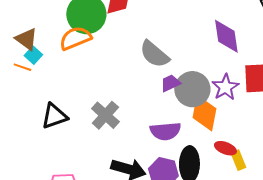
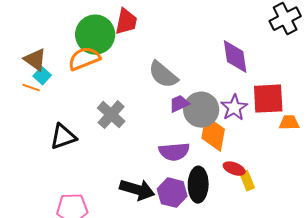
gray cross: (105, 115) -> (111, 115), moved

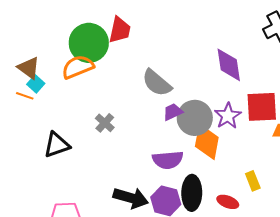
gray cross: (111, 115) -> (105, 123), size x0.7
red ellipse: (234, 169) -> (228, 202), moved
yellow rectangle: (247, 181) -> (253, 181), moved

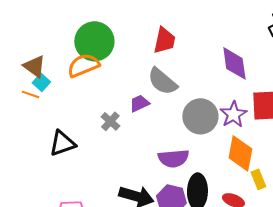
red trapezoid: (120, 30) -> (164, 40), moved
purple trapezoid: (173, 112) -> (139, 103), moved
orange diamond: (207, 142) -> (240, 153), moved

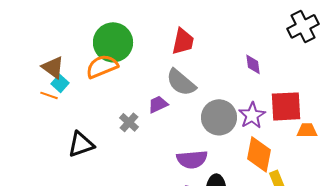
purple diamond: (234, 63) -> (253, 64), size x0.6

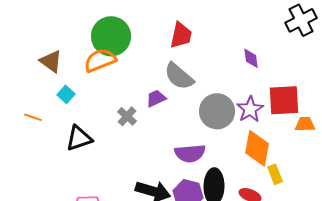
cyan square: (60, 83) -> (66, 94), moved
orange line: (49, 95) -> (33, 117), moved

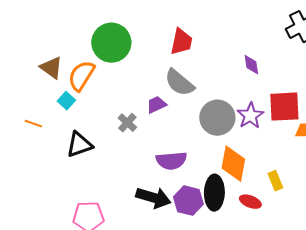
orange semicircle: (100, 60) -> (81, 76), moved, turned -36
orange diamond: (257, 148) -> (233, 164), moved
purple semicircle: (190, 153) -> (171, 161), moved

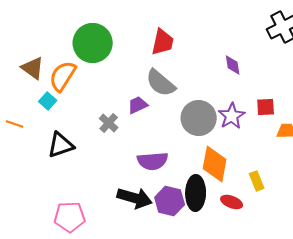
red square: (284, 107) -> (266, 107), size x0.6

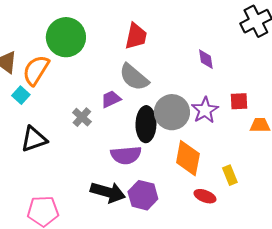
black ellipse: (196, 193) -> (146, 124), moved

